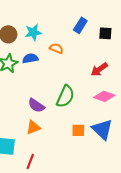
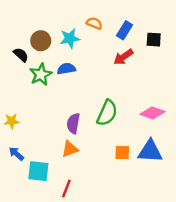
orange semicircle: (56, 48) -> (94, 23), moved
red arrow: (99, 69) -> (123, 57), moved
purple semicircle: (36, 105) -> (73, 123), turned 66
blue triangle: (102, 129) -> (150, 151), turned -40

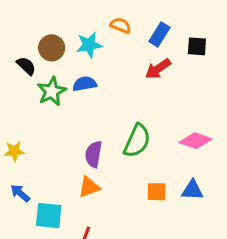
blue triangle: (150, 151) -> (192, 190), size x0.7

